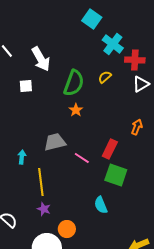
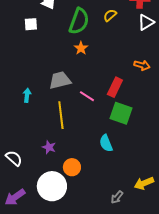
orange arrow: (137, 127) -> (142, 65), turned 84
yellow line: (41, 182) -> (61, 115), moved

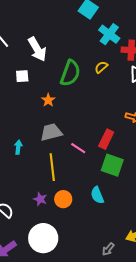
orange star: (81, 48) -> (48, 100), moved
orange circle: (72, 167) -> (63, 199), moved

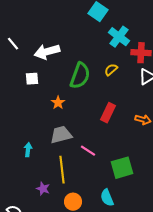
white arrow: (37, 49) -> (47, 52), turned 105
red rectangle: (106, 139) -> (108, 113), moved
green square: (112, 165) -> (122, 168), turned -35
purple star: (40, 199) -> (43, 189), moved

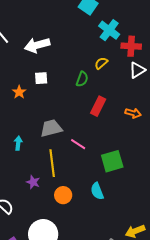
green semicircle: (80, 76) -> (82, 79), moved, size x0.6
white square: (32, 79) -> (41, 78), moved
orange star: (58, 103) -> (19, 92), moved

